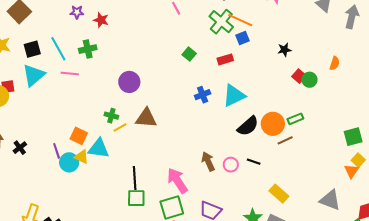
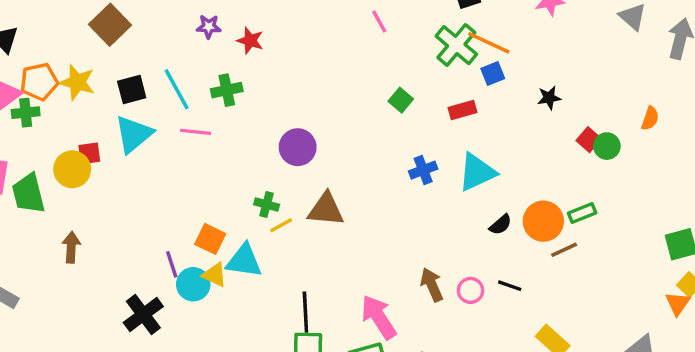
black star: (284, 50) -> (549, 98), moved
black semicircle: (248, 126) -> (501, 225), size x0.6
black cross: (20, 148) -> (143, 314), moved, size x1.6

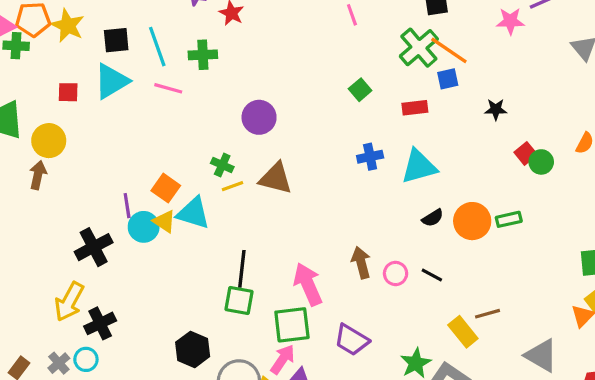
yellow circle: (72, 169) -> (49, 141), moved
brown line: (564, 250) -> (488, 314), moved

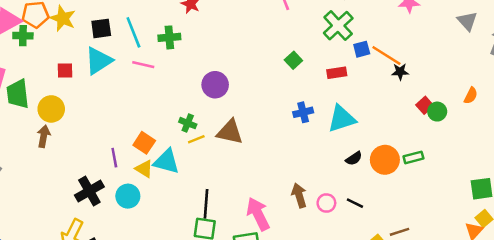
orange line: (449, 50) -> (386, 56), moved
cyan circle: (144, 227) -> (128, 196), moved

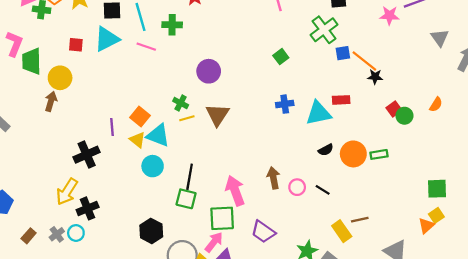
red rectangle: (337, 73) -> (341, 100), moved
brown triangle: (230, 132) -> (217, 115), turned 45
cyan circle: (128, 196) -> (153, 166), moved

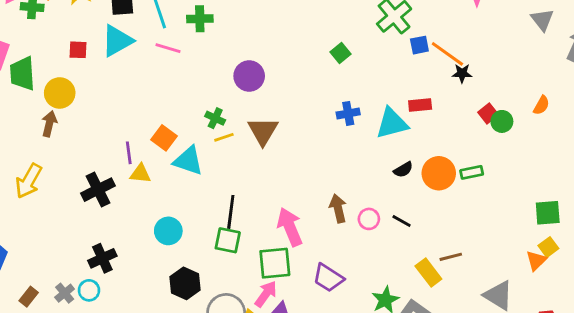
yellow triangle: (137, 140) -> (140, 174), moved, turned -30
cyan circle: (153, 166) -> (168, 231), moved
yellow arrow: (67, 192) -> (29, 181), moved

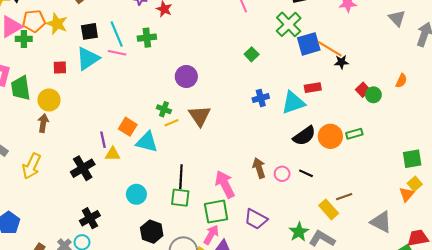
blue square: (419, 45) -> (309, 44), size x1.6
pink line: (168, 48) -> (117, 53), moved
black semicircle: (403, 170) -> (304, 136), size x1.6

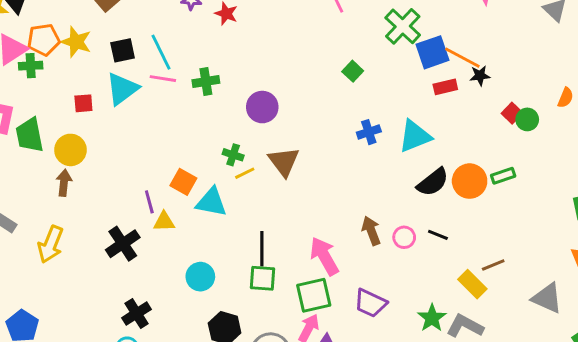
green cross: (147, 38) -> (206, 81), moved
red rectangle: (313, 88) -> (445, 87), moved

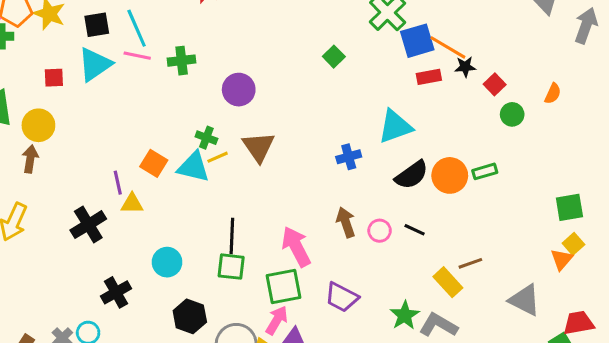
red square: (512, 113) -> (495, 84), moved
blue cross: (369, 132) -> (349, 157), moved
cyan triangle: (211, 202) -> (193, 167), moved
black cross: (137, 314) -> (116, 292), moved

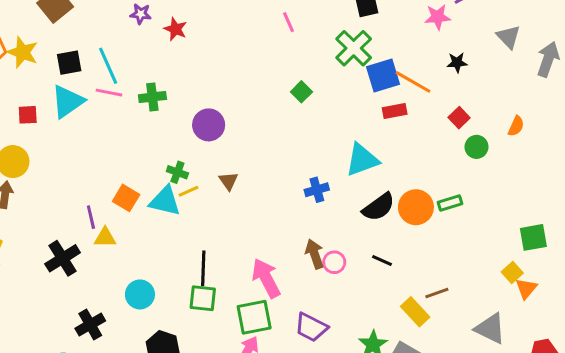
black star: (465, 67) -> (457, 63), moved
brown triangle: (258, 147) -> (228, 181), size x0.6
pink circle: (380, 231) -> (334, 262), moved
yellow square: (573, 244) -> (512, 272), moved

